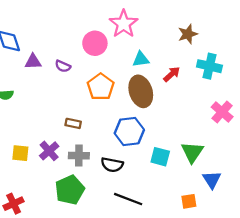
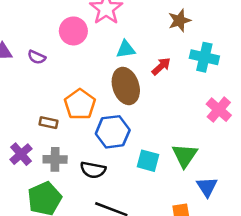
orange pentagon: (101, 87) -> (80, 104), moved

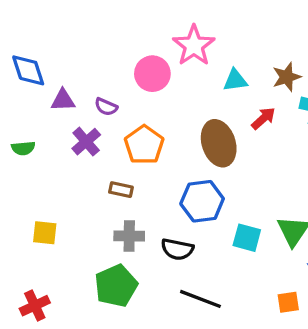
brown star: (179, 20) -> (287, 77), moved
cyan triangle: (126, 49) -> (235, 80), moved
orange pentagon: (80, 104) -> (144, 145), moved
purple cross: (21, 154) -> (86, 142), moved

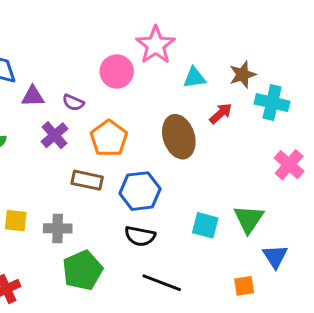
brown rectangle: (121, 190) -> (87, 180), size x1.4
blue hexagon: (202, 201) -> (140, 191), moved
gray cross: (129, 236) -> (58, 228), moved

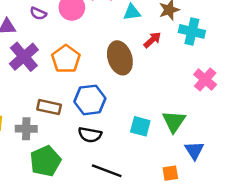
purple semicircle: (73, 103) -> (38, 13), moved
purple cross: (55, 135) -> (24, 57), size x1.4
brown rectangle: (87, 180) -> (49, 107), moved

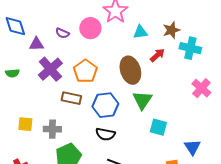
brown rectangle: (49, 107) -> (71, 98), moved
green triangle: (174, 122) -> (142, 100), moved
cyan square: (140, 126) -> (158, 127), moved

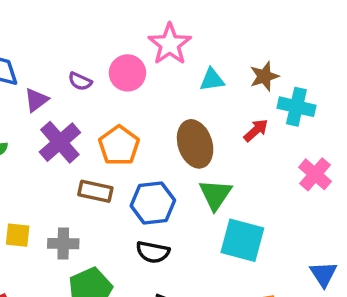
purple triangle: (36, 44) -> (36, 100), turned -35
red arrow: (157, 55) -> (256, 130), moved
cyan square: (158, 127) -> (242, 240), size x1.5
blue triangle: (192, 147) -> (323, 274), moved

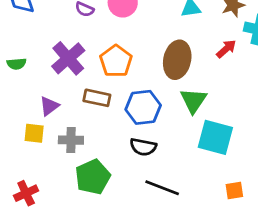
purple triangle: (36, 100) -> (49, 106), moved
brown ellipse: (195, 144) -> (177, 60), turned 30

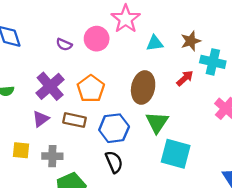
purple triangle: (49, 106) -> (41, 119), moved
black semicircle: (143, 147) -> (114, 162), turned -125

